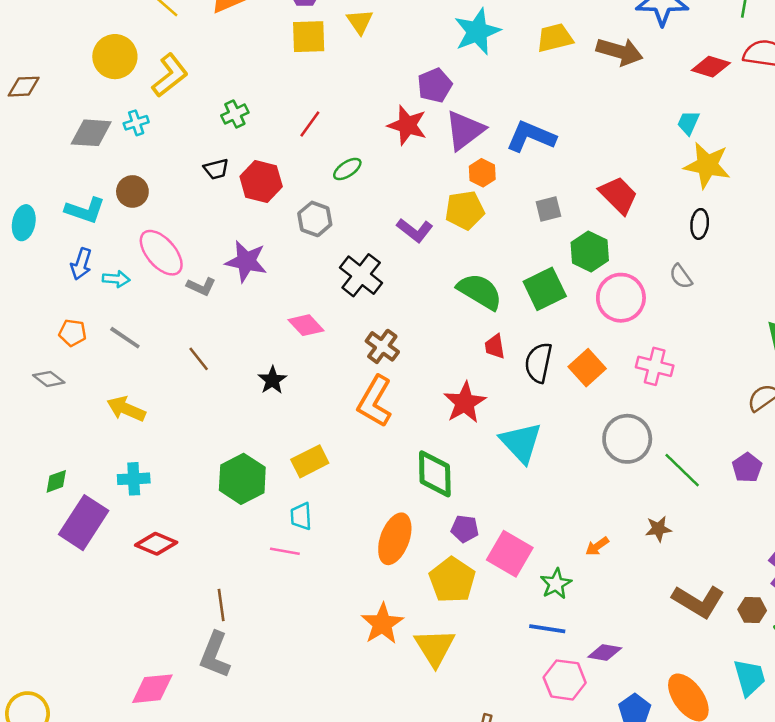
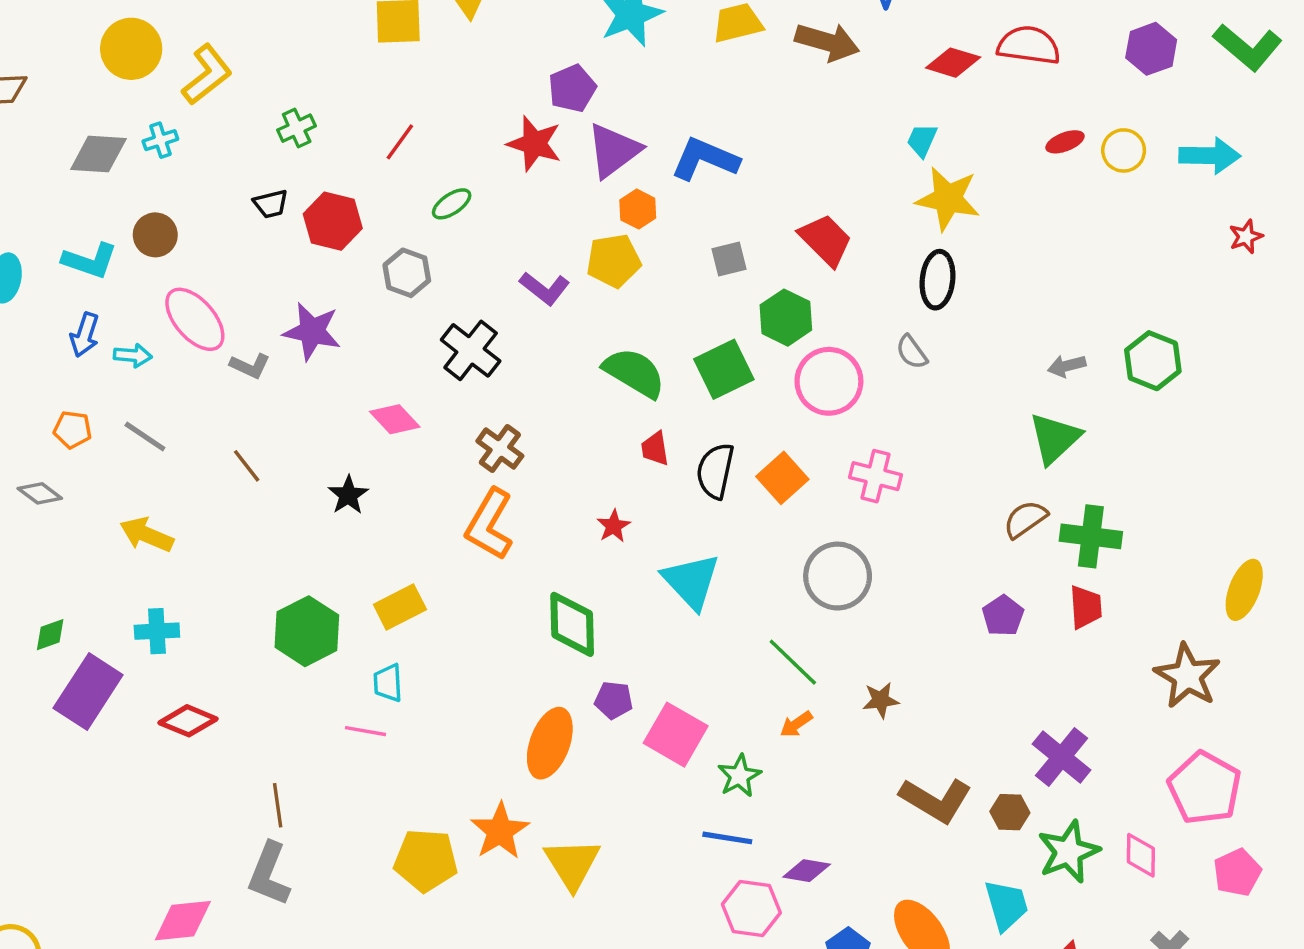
black ellipse: (700, 224) -> (938, 280), size x1.4
red star: (465, 403) -> (614, 526), size x0.6
green line: (682, 470) -> (793, 662), moved
orange ellipse: (395, 539) -> (550, 743), moved
yellow pentagon: (452, 580) -> (426, 860), moved, turned -30

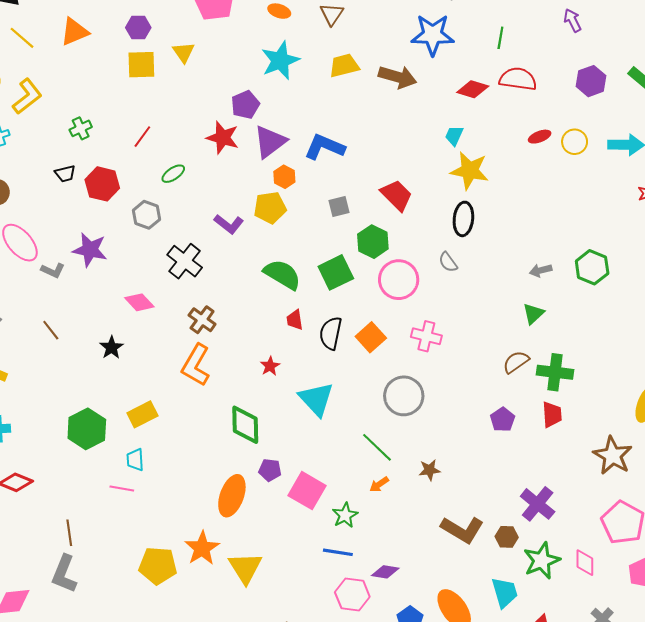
green triangle: (1055, 438) -> (533, 314), size x0.7

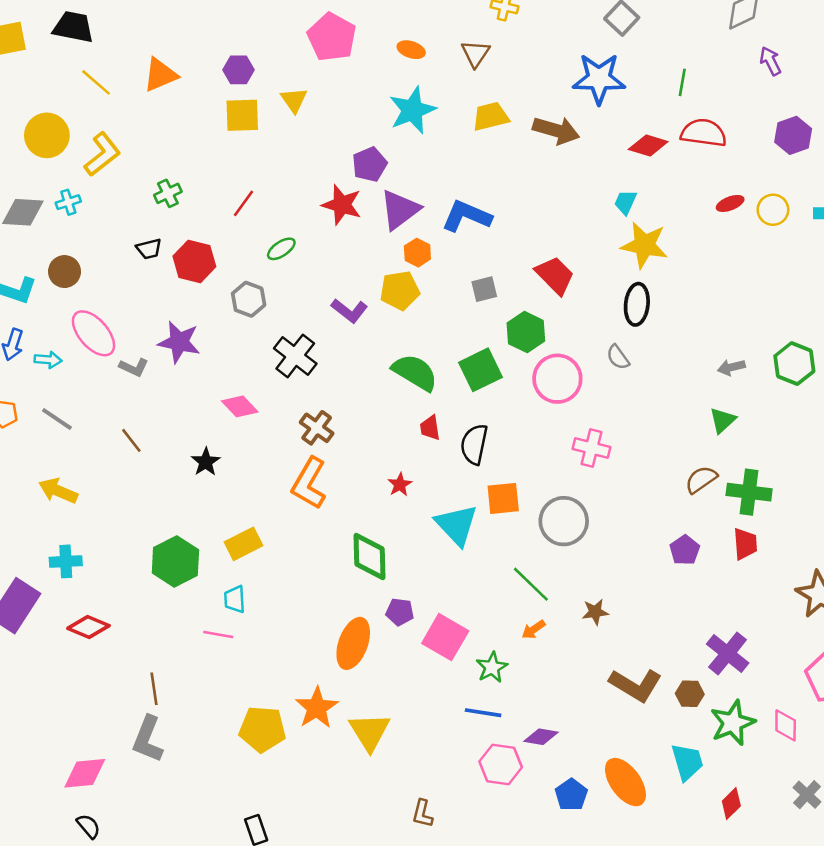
orange square: (371, 337) -> (503, 498), moved, turned 36

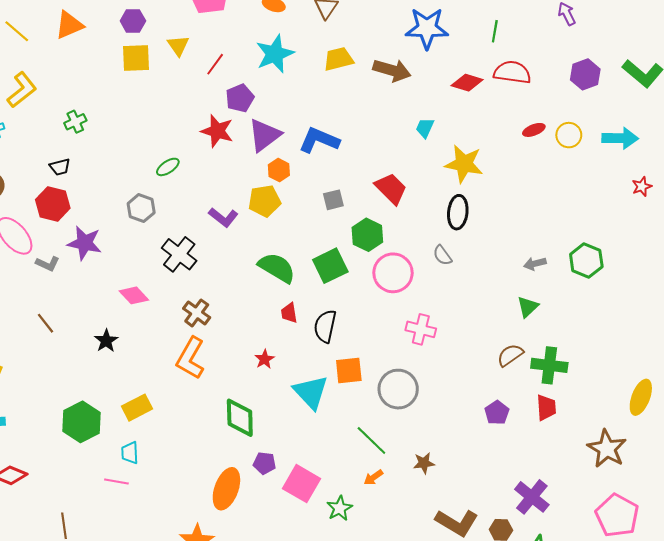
cyan trapezoid: (625, 202) -> (425, 128), moved
red line: (244, 203) -> (215, 64), moved
red hexagon: (194, 261) -> (53, 204), moved

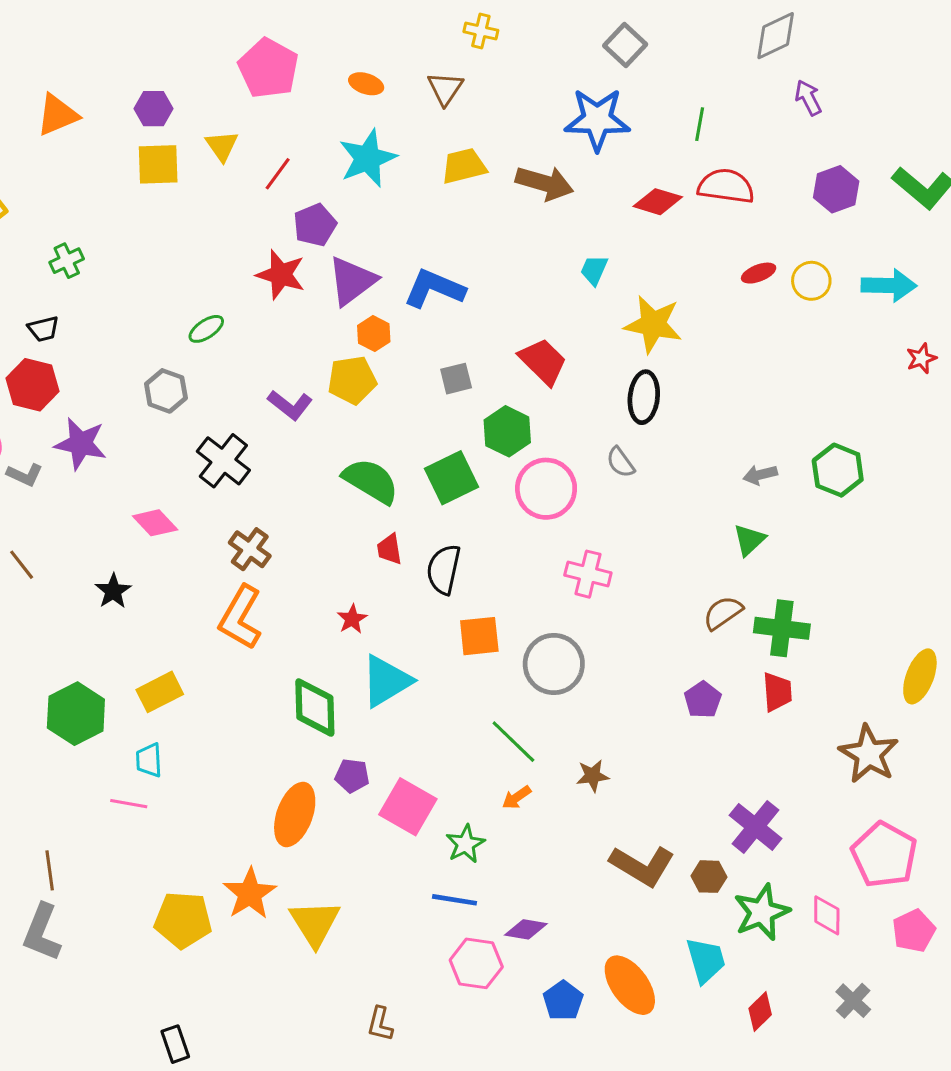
cyan triangle: (311, 392) -> (386, 681), moved, turned 42

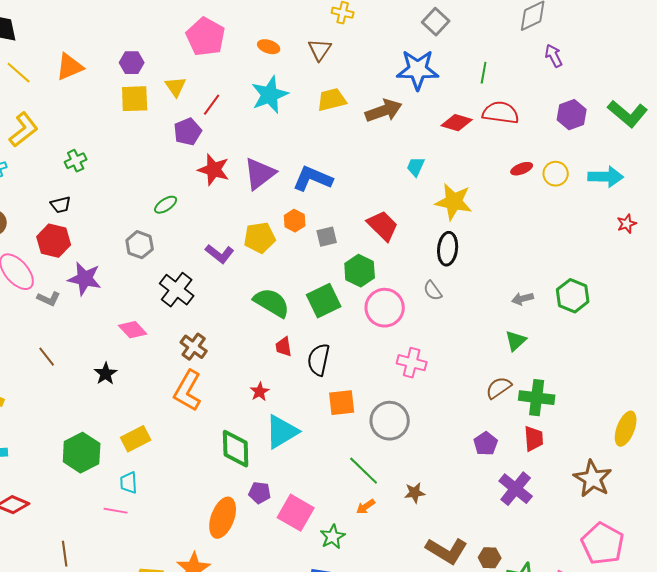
brown arrow: (544, 183) -> (384, 111), turned -36
purple pentagon: (315, 225) -> (188, 132), moved
orange hexagon: (374, 334) -> (295, 221), moved
purple cross: (755, 827) -> (516, 489), moved

